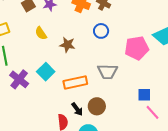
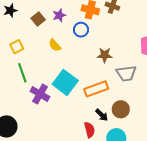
blue circle: (101, 31) -> (81, 30), moved
brown star: (67, 45) -> (105, 55), moved
cyan square: (46, 72) -> (65, 82), size x1.4

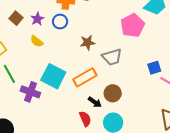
purple star: (59, 15) -> (37, 19), moved

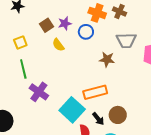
brown square: (16, 18) -> (46, 25), moved
gray trapezoid: (112, 57) -> (126, 40), moved
cyan square: (53, 76) -> (72, 110), moved

